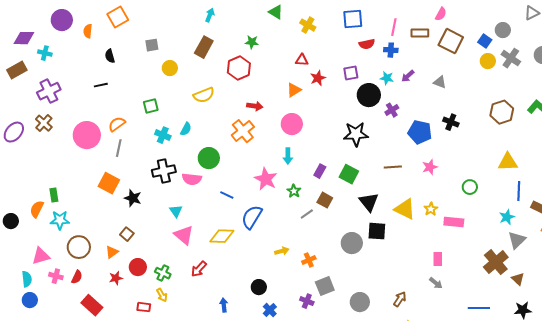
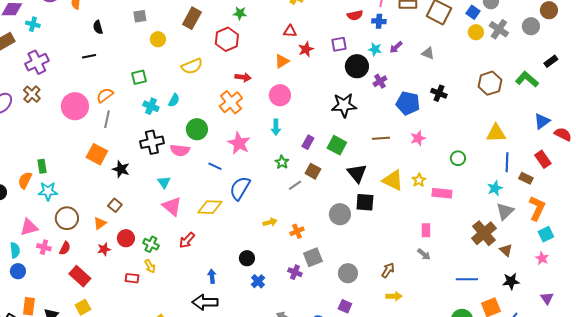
pink star: (266, 179) -> (239, 143), moved

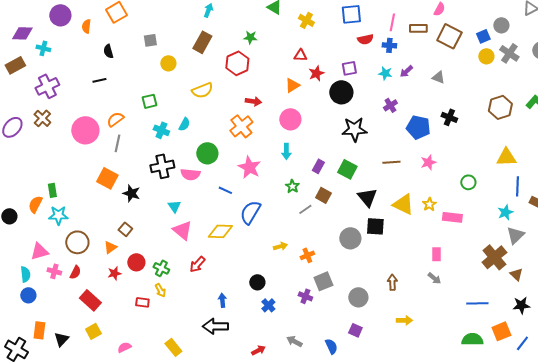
blue square: (473, 12) -> (483, 36), turned 32
black circle: (357, 66) -> (341, 92), moved
brown arrow: (388, 270) -> (392, 282), moved, turned -35

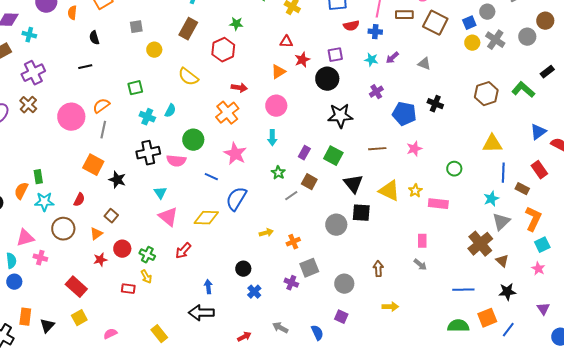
yellow semicircle: (202, 90) -> (188, 77), turned 60
red semicircle: (75, 272) -> (79, 200), moved

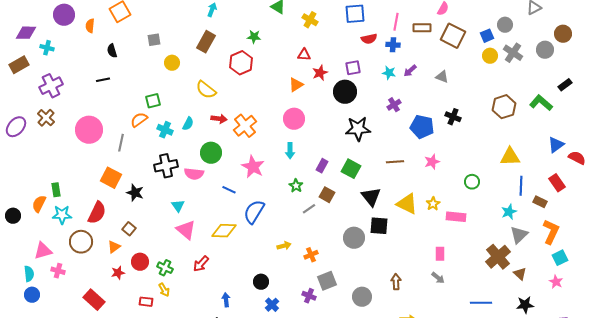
red arrow: (239, 88) -> (219, 119), moved
orange semicircle: (101, 106) -> (139, 120), moved
red semicircle: (79, 200) -> (97, 213), size x1.6

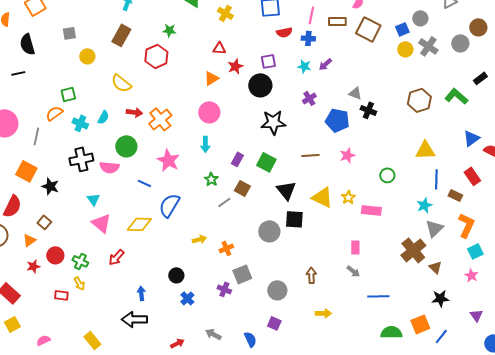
black semicircle: (112, 51) -> (27, 44), size x1.5
gray triangle: (442, 77) -> (355, 93), moved
blue line: (481, 303) -> (378, 296), moved

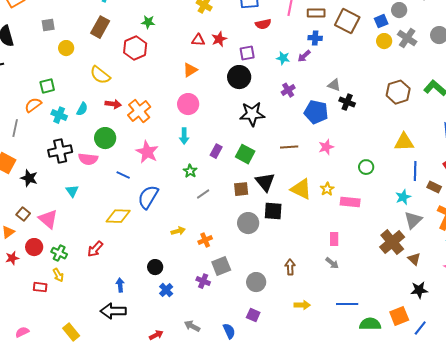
blue cross: (308, 38) -> (315, 38), moved
red star: (235, 66) -> (219, 39), moved
brown square: (242, 188) -> (241, 189), moved, turned -35
pink triangle: (101, 223) -> (48, 219), moved
blue line: (378, 296) -> (347, 304), moved

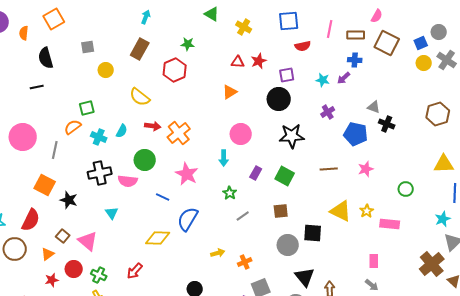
pink circle: (188, 104) -> (241, 134), moved
black triangle: (265, 182) -> (305, 277), moved

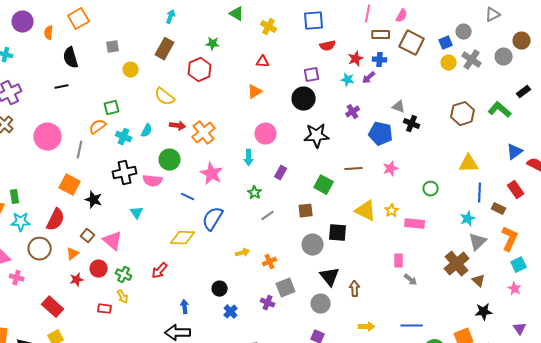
pink line: (330, 29) -> (368, 14), moved
red star: (259, 61) -> (356, 59), moved
green square: (285, 176) -> (324, 185), moved
gray arrow: (372, 285) -> (411, 280), moved

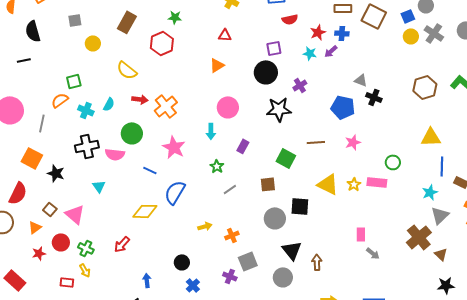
purple cross: (353, 112) -> (300, 85), moved
pink rectangle: (415, 224) -> (377, 182), moved

